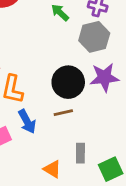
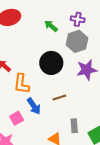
black circle: (68, 82) -> (51, 63), moved

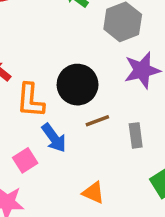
black circle: (51, 63) -> (78, 85), moved
gray rectangle: (74, 126) -> (136, 135), moved

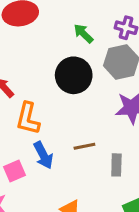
black circle: (78, 85) -> (74, 75), moved

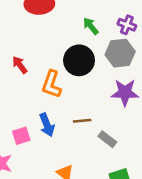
orange L-shape: (28, 119) -> (51, 84), moved
gray rectangle: (116, 165) -> (107, 139), turned -60

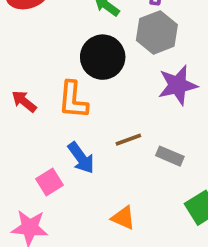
red arrow: (20, 65) -> (24, 101), moved

